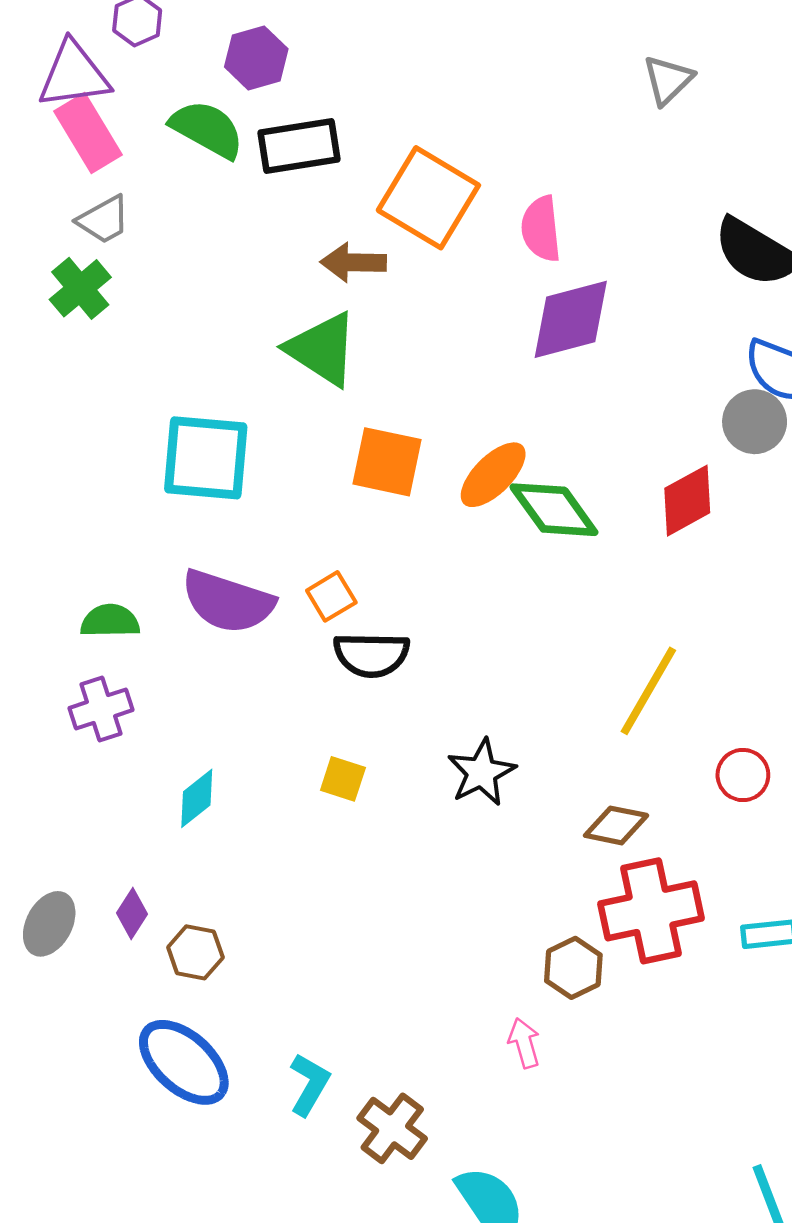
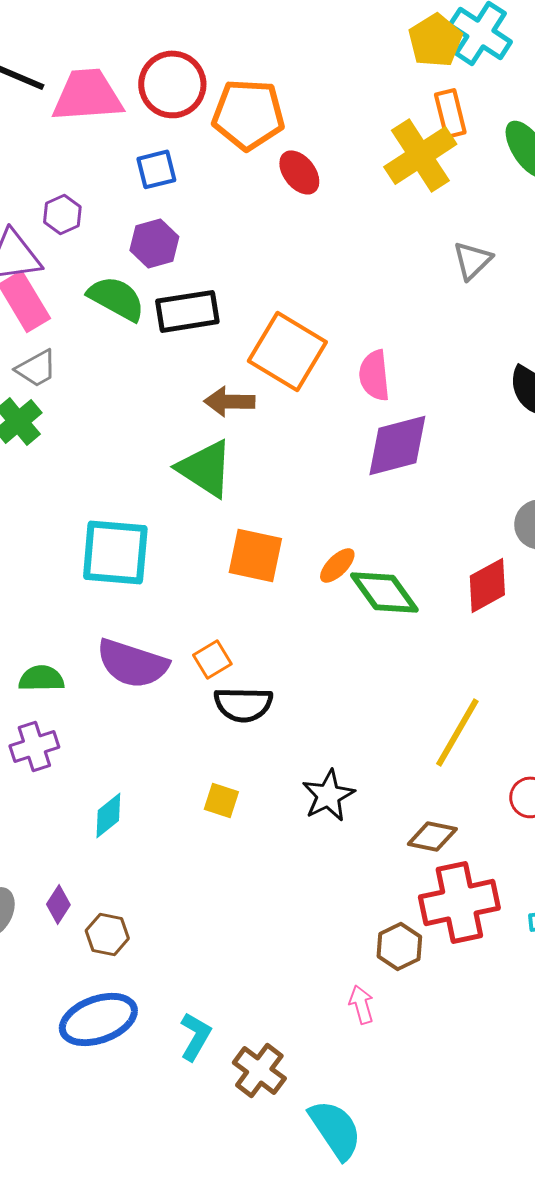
orange ellipse: (493, 475) -> (337, 565), size x0.7
blue ellipse: (184, 1062) -> (98, 1019), turned -62

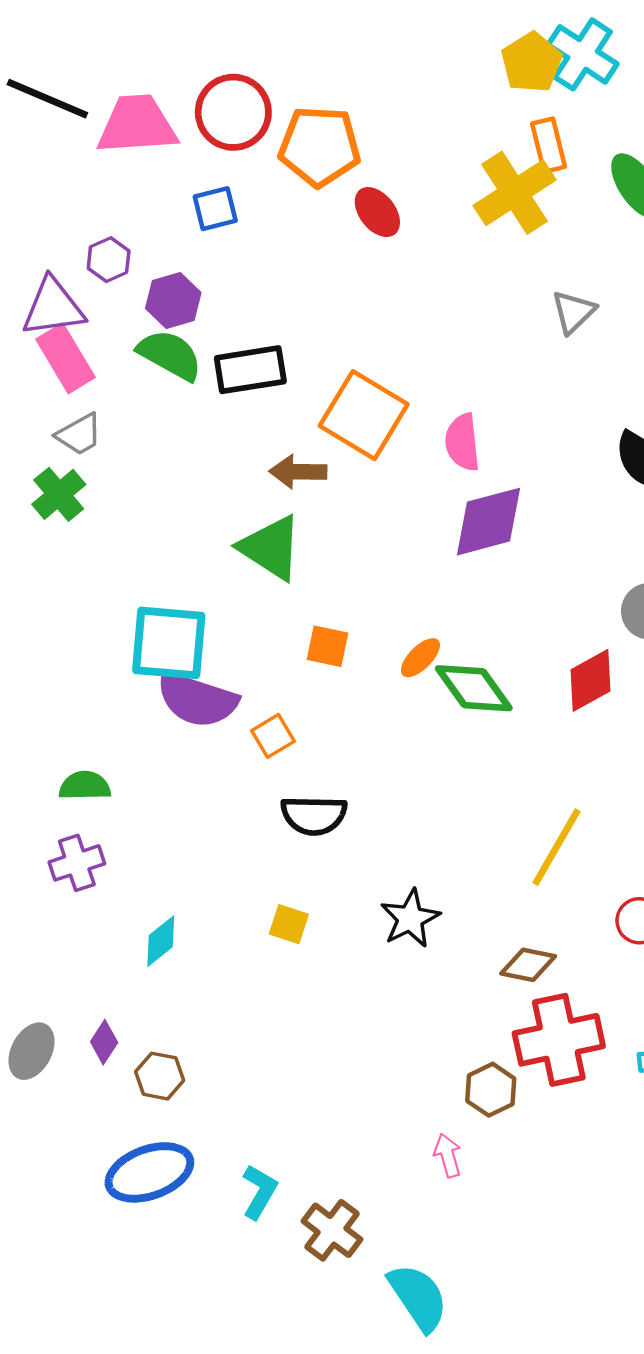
purple hexagon: (154, 243) -> (173, 300), moved
orange square: (255, 555) -> (327, 646), size x0.7
orange square: (212, 659) -> (273, 736), moved
purple semicircle: (132, 663) -> (197, 700), moved

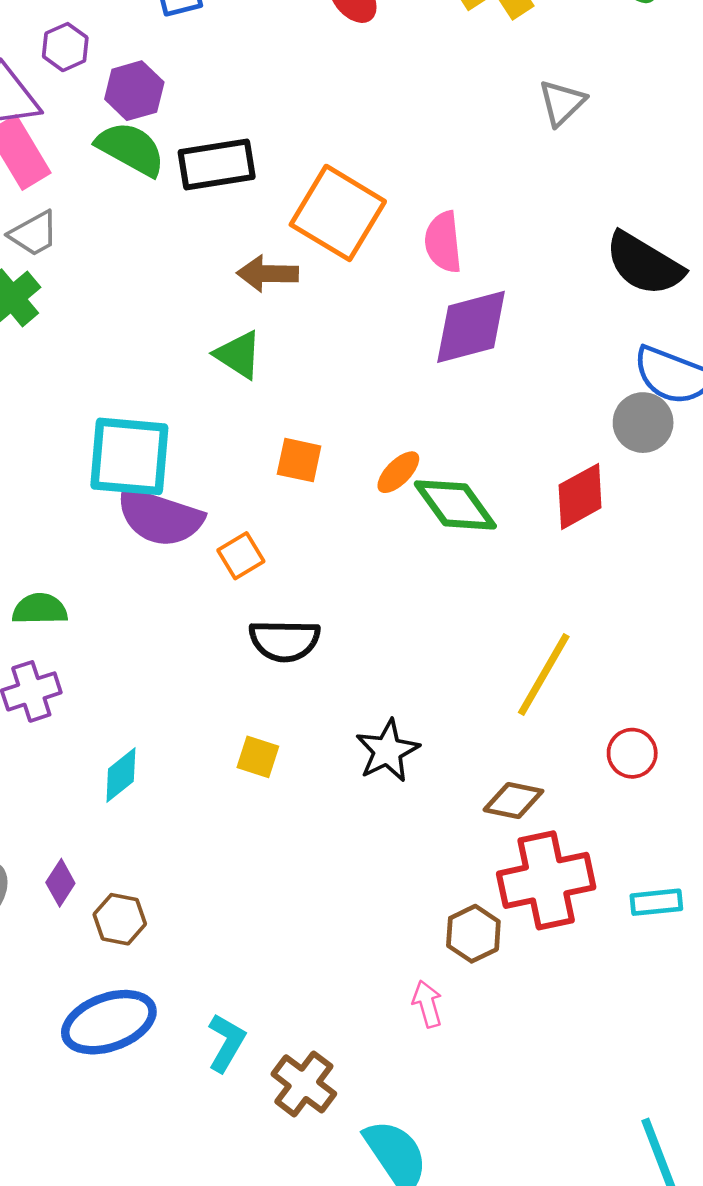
green triangle: (271, 548) -> (238, 355), size x0.7

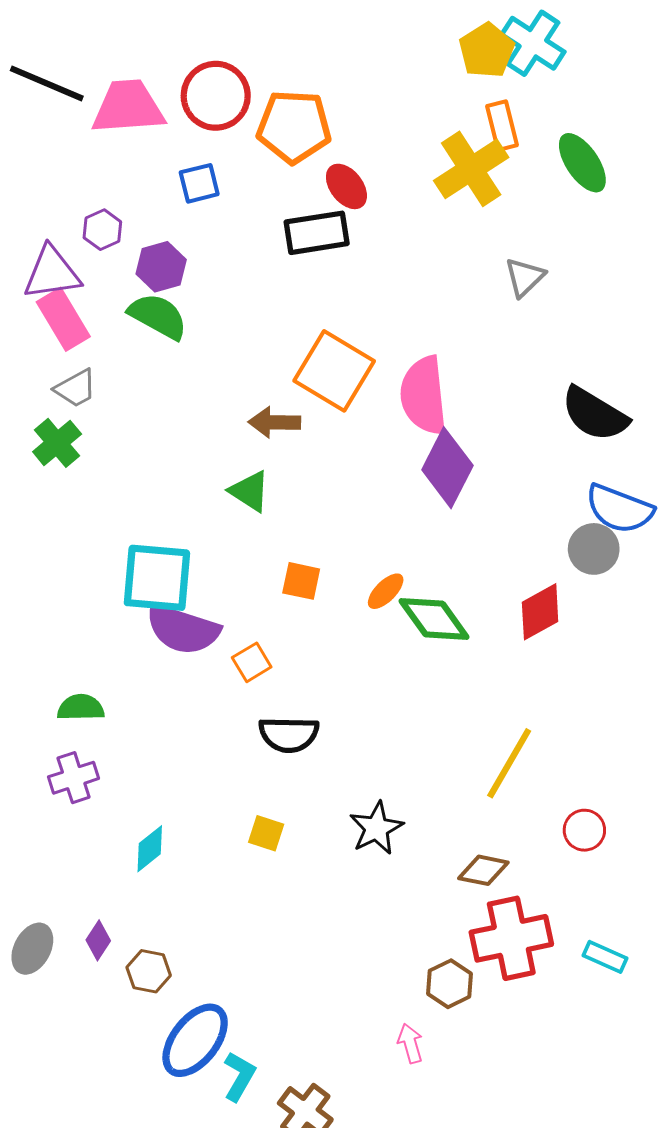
black rectangle: (217, 165) -> (317, 233), moved
pink semicircle: (443, 242) -> (424, 396), size x1.5
purple diamond: (471, 327) -> (447, 468), turned -48
cyan rectangle: (656, 902) -> (605, 957), turned 30
blue ellipse: (109, 1022) -> (195, 1040), moved, turned -32

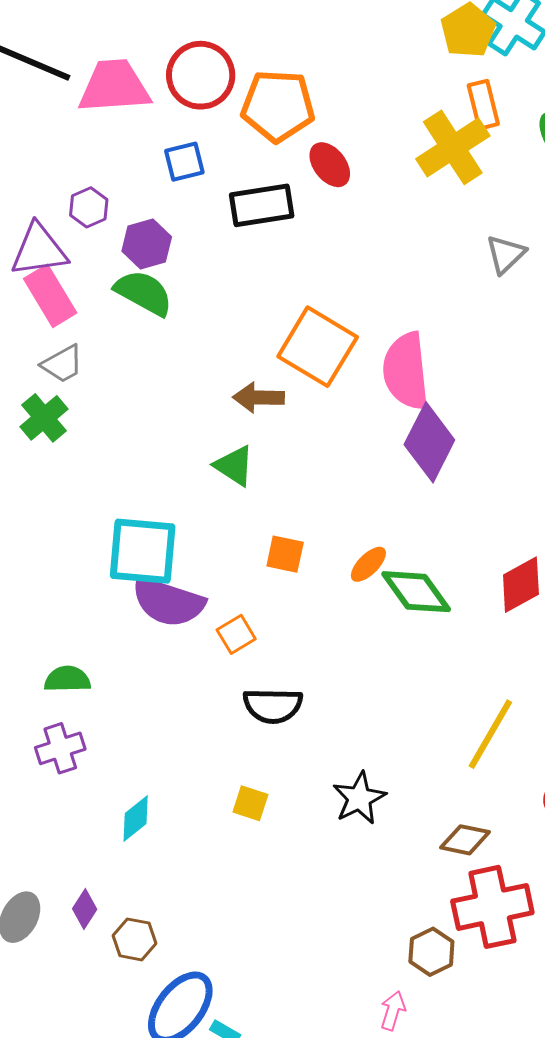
black rectangle: (317, 233) -> (262, 205), moved
pink arrow: (410, 1043) -> (393, 1011), turned 33

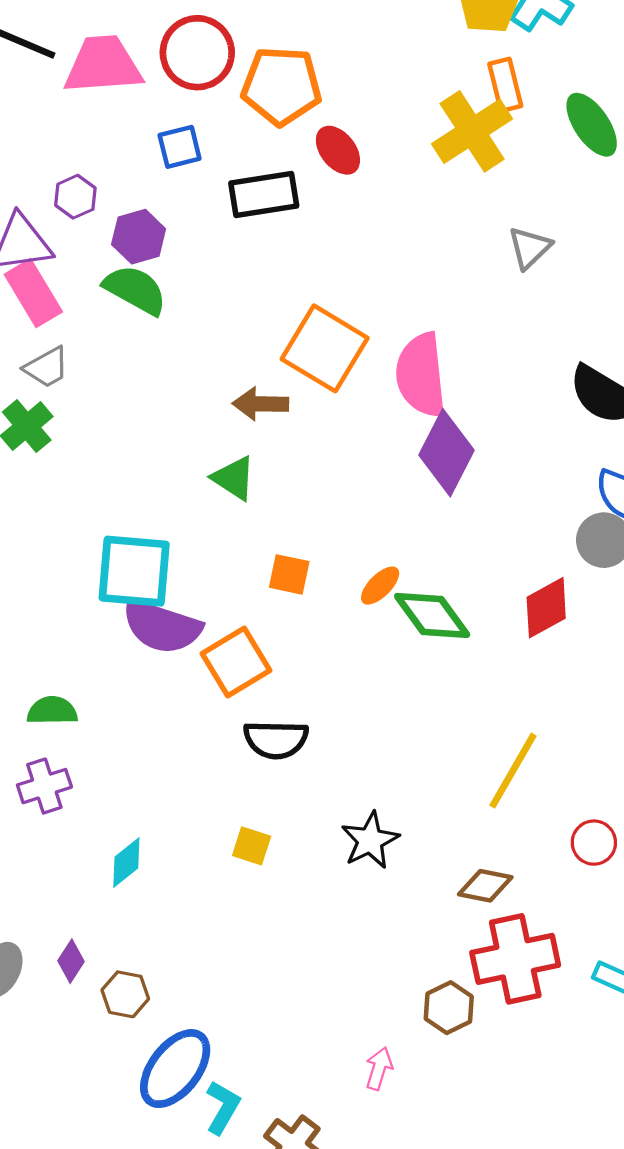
orange square: (236, 634) -> (236, 662), size x1.6
pink arrow: (393, 1011) -> (379, 1069), moved

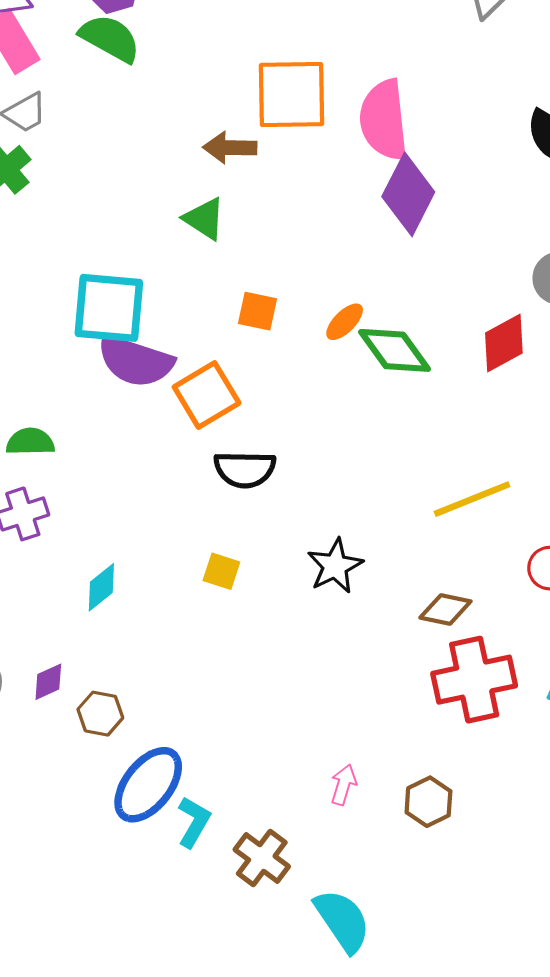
orange square: (325, 348) -> (292, 95), turned -32
yellow line: (513, 771) -> (472, 499), turned 38
purple diamond: (71, 961) -> (48, 682), turned 33
brown hexagon: (449, 1008) -> (428, 802), moved

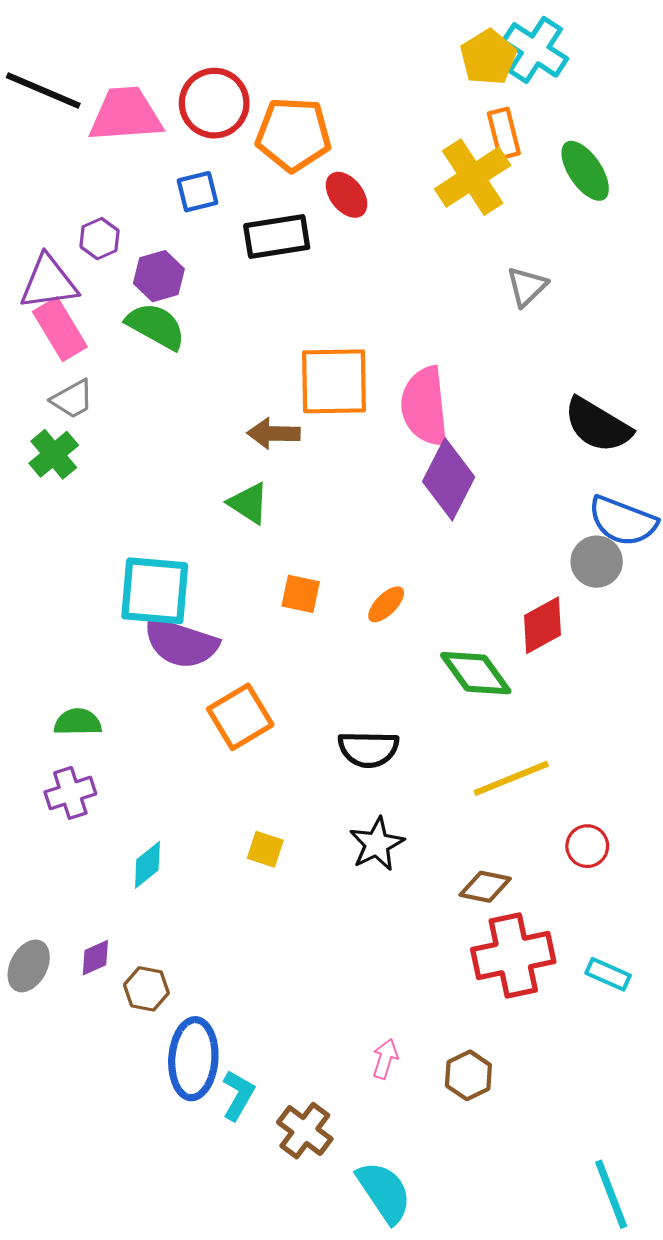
green diamond: (395, 350) -> (476, 673), moved
orange square: (207, 395) -> (240, 717), moved
black semicircle: (245, 469) -> (368, 749), moved
blue ellipse: (148, 785) -> (193, 1059), turned -34

